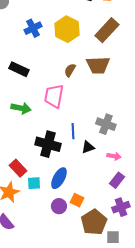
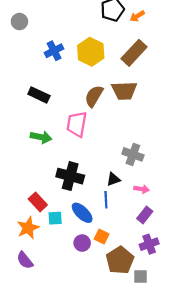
brown semicircle: (70, 70) -> (94, 96), size x1.5
blue line: (73, 131) -> (106, 200), moved
blue ellipse: (59, 178) -> (82, 213), turned -75

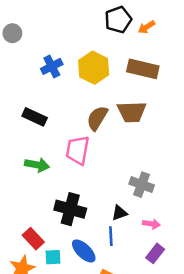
brown rectangle: (134, 53) -> (143, 69), turned 60

